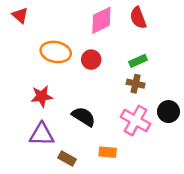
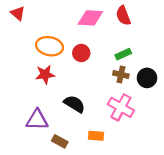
pink diamond: (101, 20) -> (90, 18), turned 30
red star: (42, 96) -> (45, 75), moved
black circle: (168, 112) -> (147, 78), moved

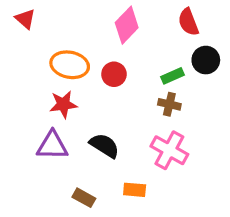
red semicircle: (123, 16) -> (188, 22), moved
pink diamond: (90, 18) -> (127, 25), turned -50
black circle: (147, 78) -> (206, 60), moved
purple triangle: (37, 120) -> (52, 145), moved

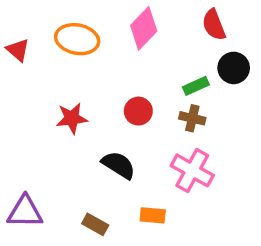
red triangle: (25, 19) -> (18, 50), moved
orange ellipse: (70, 65) -> (77, 39), moved
red circle: (114, 74) -> (138, 111), moved
purple triangle: (52, 145) -> (25, 212), moved

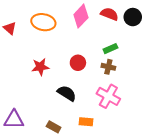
red semicircle: (214, 25) -> (109, 14), moved, turned 132
black circle: (234, 68) -> (133, 17), moved

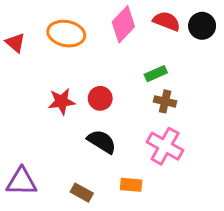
green rectangle: (110, 49) -> (156, 74), moved
red circle: (78, 63) -> (100, 98), moved

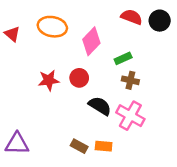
pink diamond: (123, 24) -> (91, 41), moved
black semicircle: (102, 142) -> (100, 106), moved
brown rectangle: (82, 193) -> (79, 146), moved

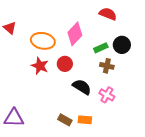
black circle: (160, 21) -> (122, 45), moved
orange ellipse: (52, 27) -> (43, 41), moved
red star: (49, 80) -> (40, 66), turned 30
pink cross: (130, 116) -> (107, 95), size x0.7

